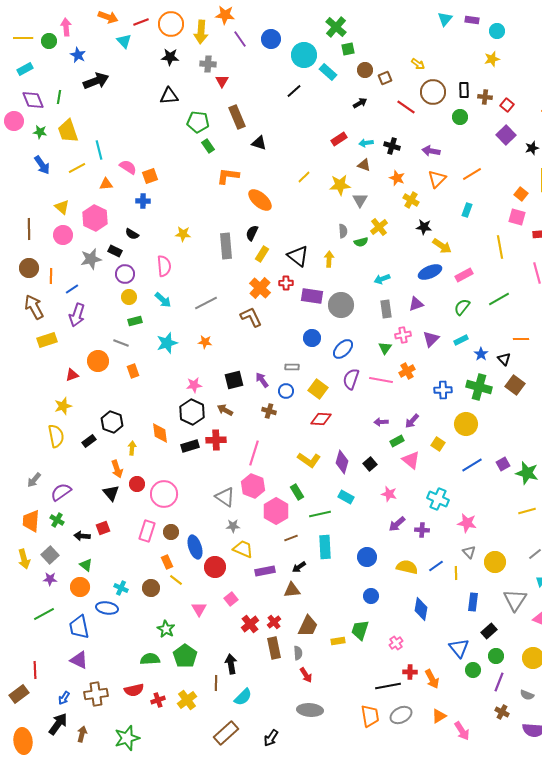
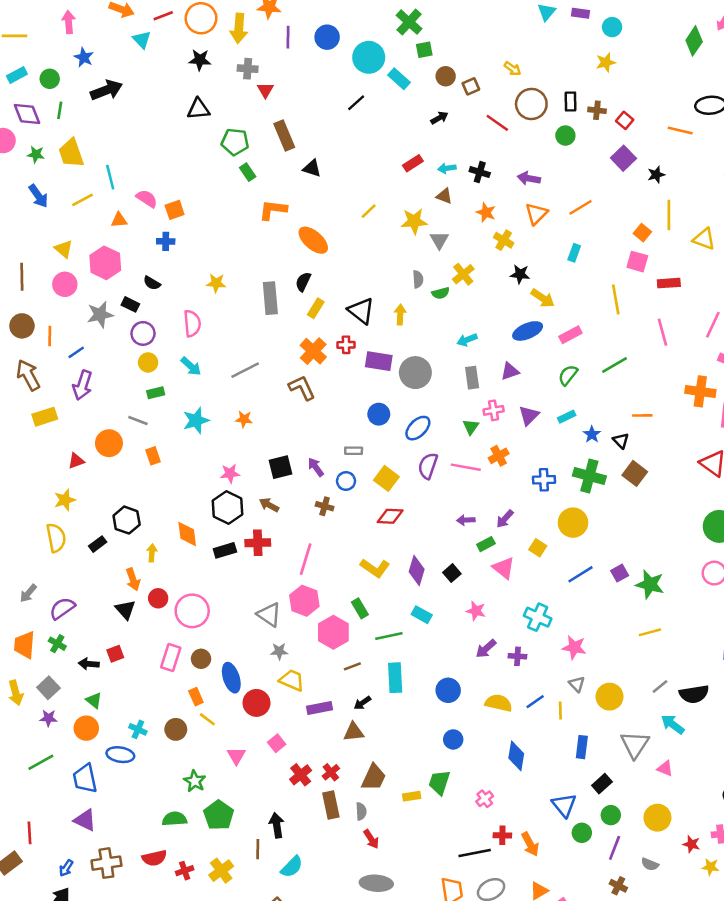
purple line: (240, 39) -> (288, 37), turned 36
green circle: (49, 41) -> (50, 79), moved

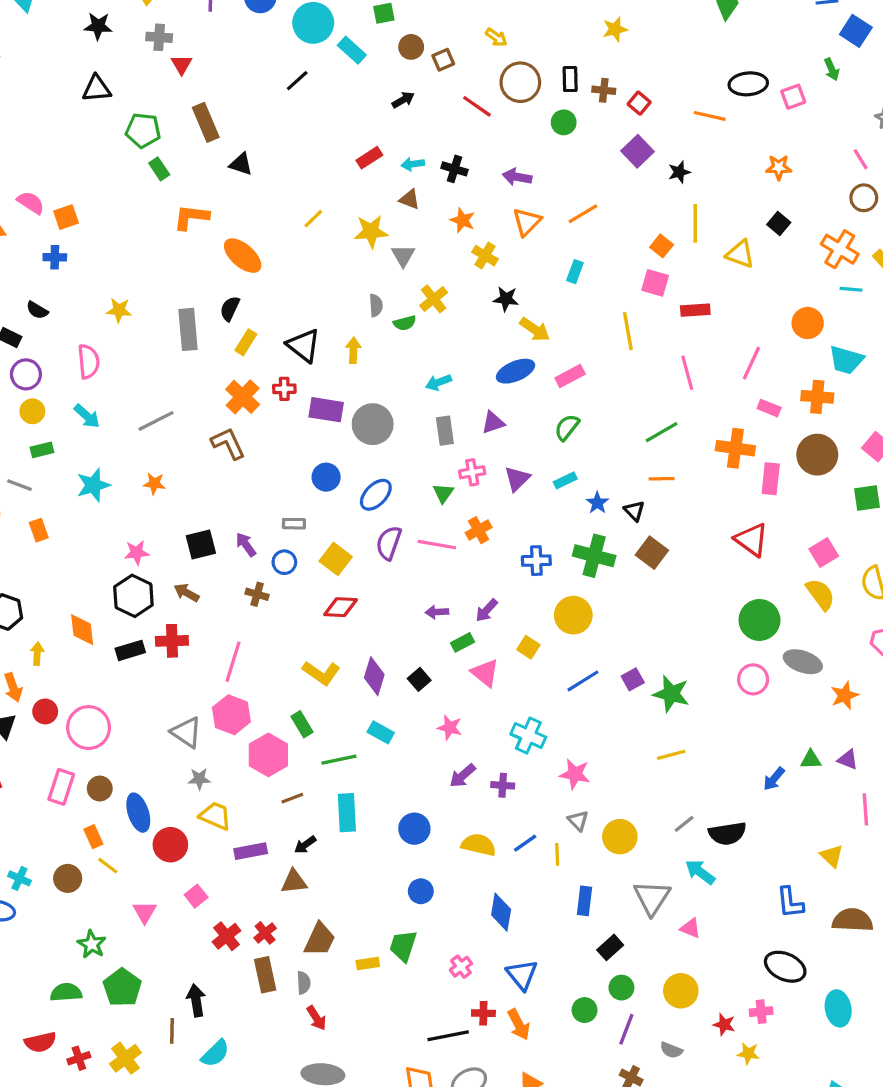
green line: (615, 365) -> (662, 432), moved
blue triangle: (564, 805) -> (522, 975), moved

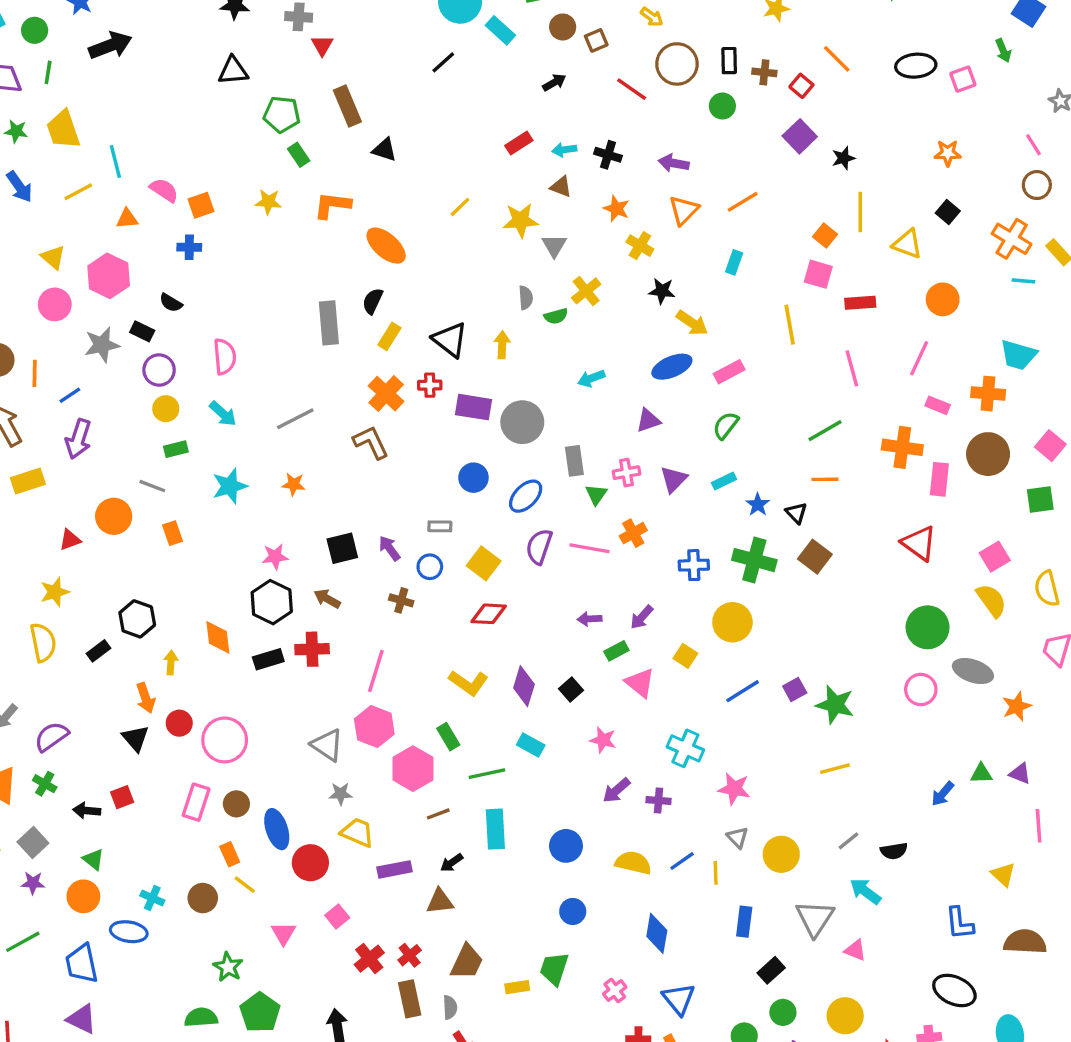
orange line: (710, 116) -> (837, 59), moved, turned 32
yellow star: (119, 310) -> (268, 202), moved
orange circle: (808, 323) -> (943, 299), moved
gray rectangle: (445, 431) -> (574, 461), moved
black semicircle: (727, 833) -> (894, 851), size x0.7

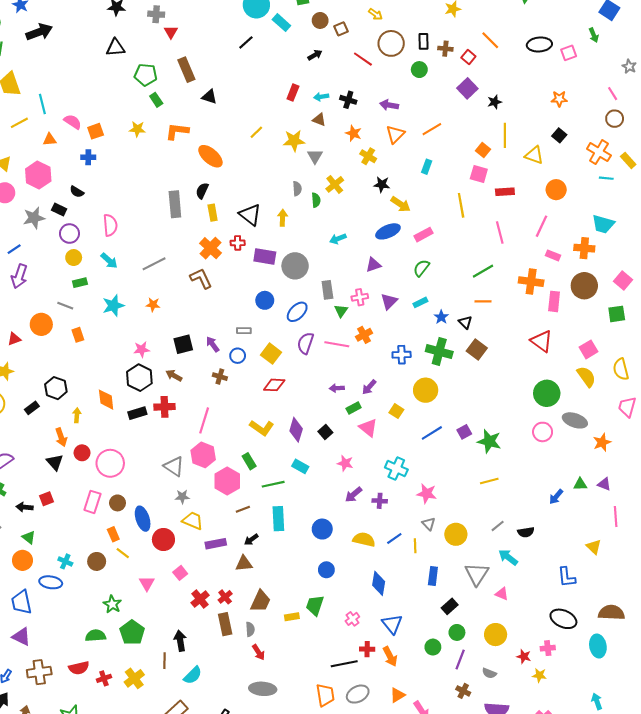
red rectangle: (519, 143) -> (293, 93), turned -35
green semicircle: (556, 316) -> (316, 200), turned -80
yellow rectangle: (389, 336) -> (213, 213), turned -42
brown semicircle: (1025, 942) -> (611, 613), moved

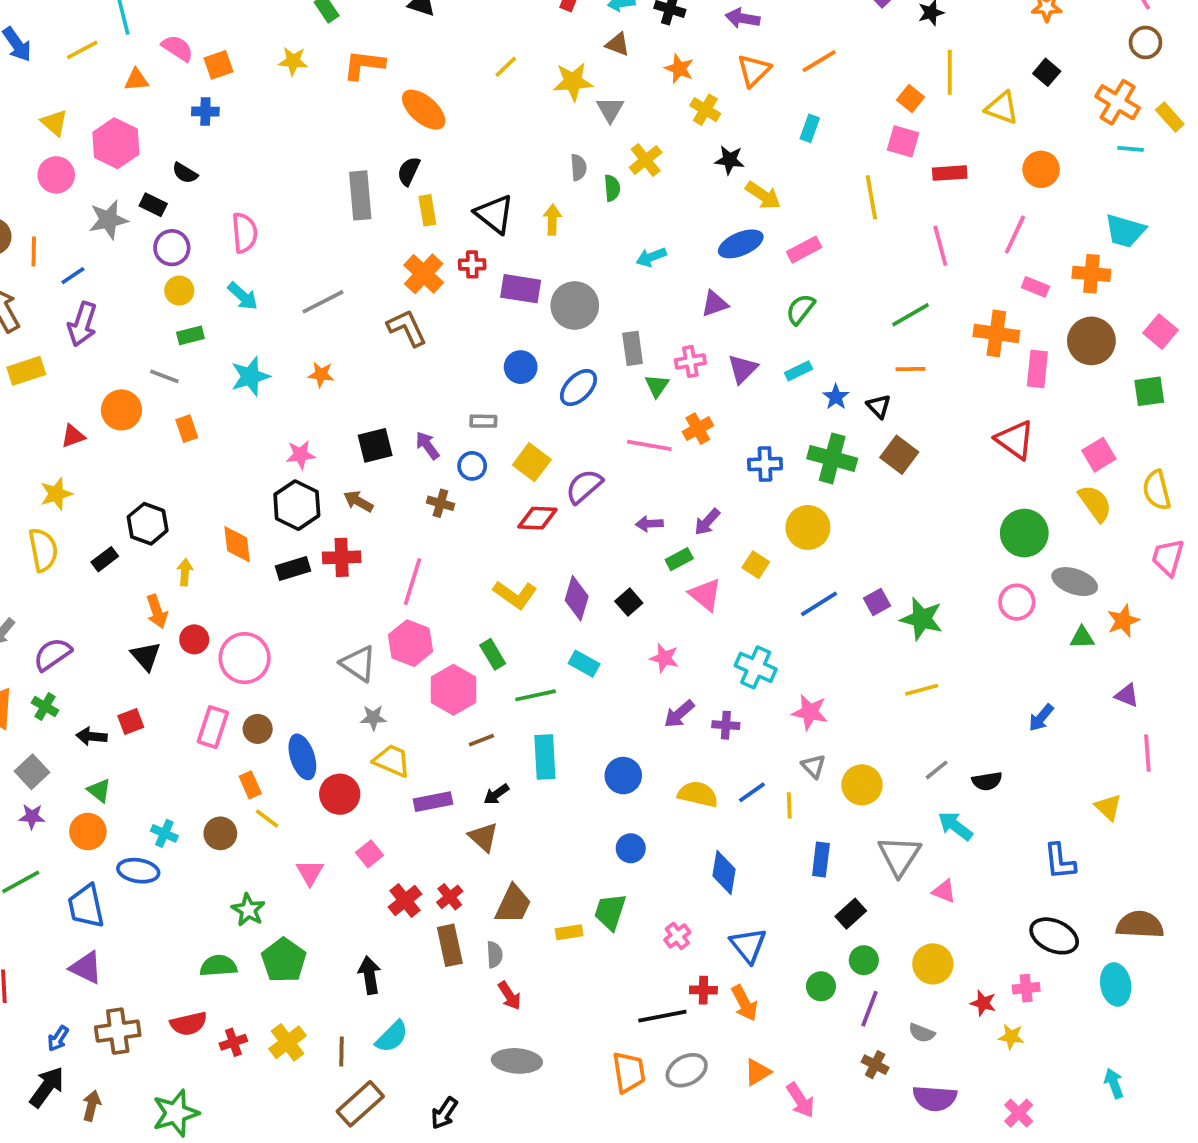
purple semicircle: (305, 343) -> (584, 486), moved, turned 30
green triangle: (580, 484) -> (1082, 638), moved
brown triangle: (244, 564) -> (483, 837), turned 48
brown line: (165, 661) -> (342, 1052), moved

